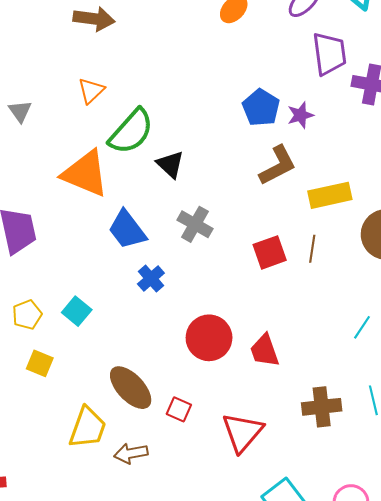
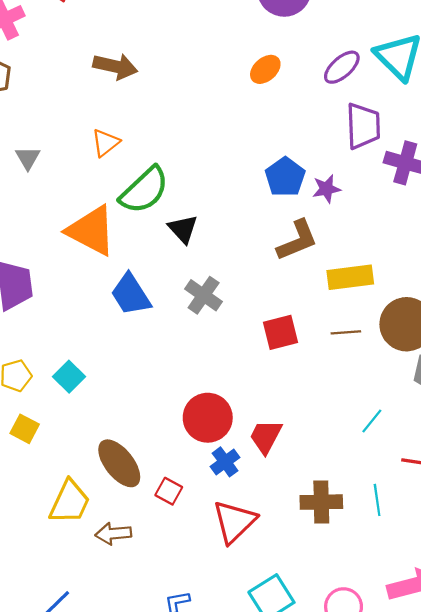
brown line: (312, 249) -> (346, 332), moved, turned 72
blue cross: (151, 279) -> (225, 462), moved
red trapezoid: (265, 351) -> (266, 437), turned 42

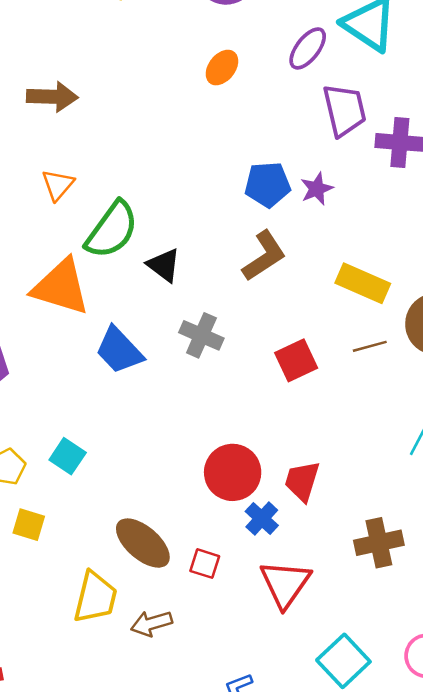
blue pentagon: (285, 177) -> (268, 184), turned -30
brown L-shape: (297, 240) -> (264, 256), moved
yellow rectangle: (350, 277) -> (363, 283), turned 42

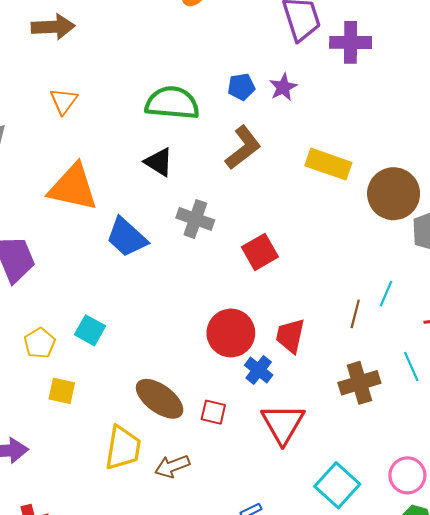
blue pentagon: (268, 184) -> (241, 87), size x0.7
green semicircle: (112, 230) -> (172, 103), moved, turned -116
brown line: (370, 346) -> (355, 314), moved, turned -56
red square: (296, 360) -> (260, 252), moved

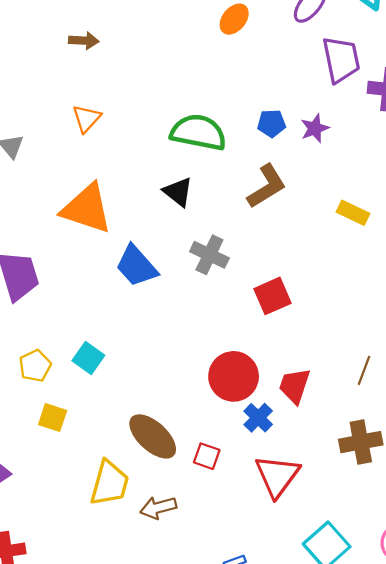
brown arrow: (53, 27) -> (84, 41), size x0.7
yellow rectangle: (328, 164) -> (353, 213), size x0.7

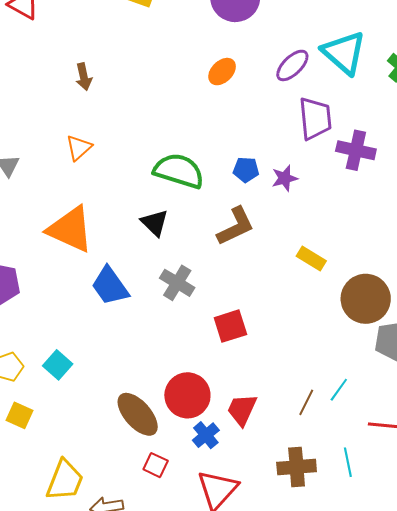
brown arrow: (84, 41) -> (84, 77), turned 68
brown ellipse: (153, 436) -> (138, 414), moved

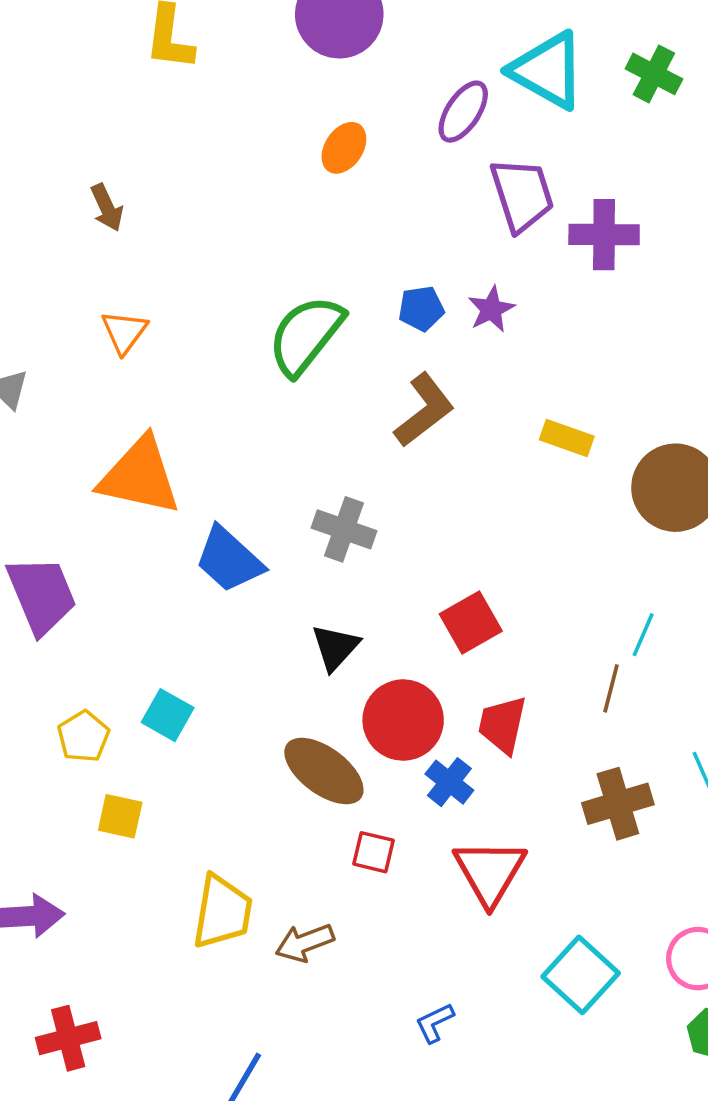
green semicircle: (179, 171) -> (306, 335), turned -57
black triangle: (155, 223) -> (335, 647), moved, turned 40
red square: (230, 326) -> (471, 623), moved
cyan line: (339, 390) -> (643, 635), moved

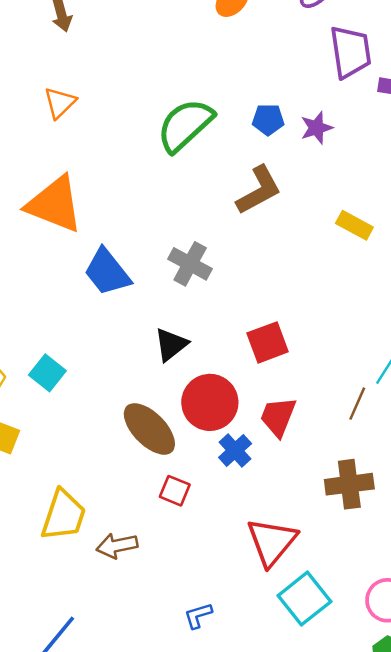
red triangle: (490, 872) -> (272, 542), moved

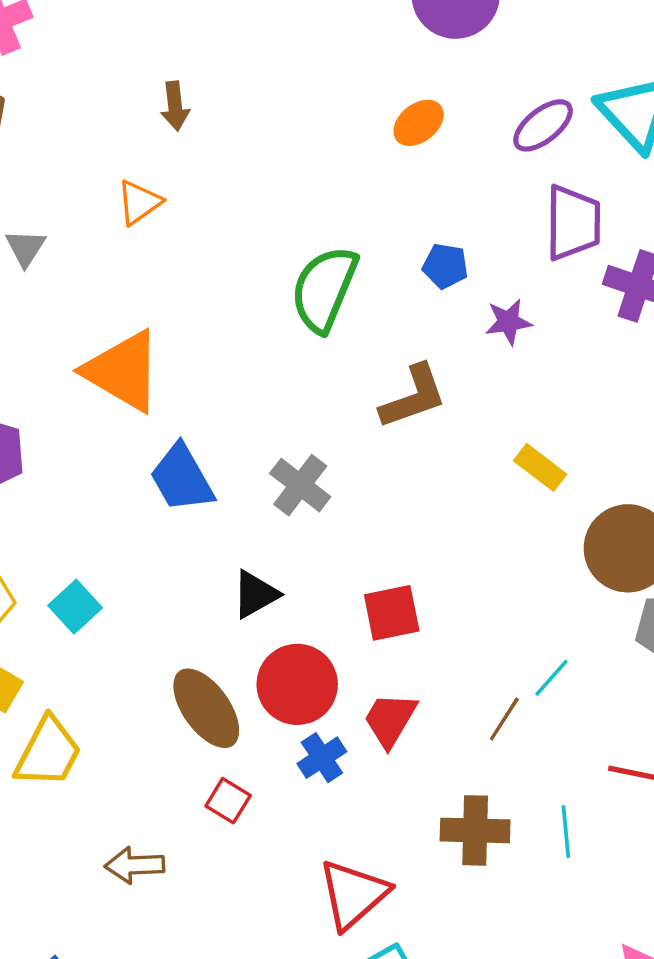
orange triangle: (60, 103) -> (139, 202), moved
blue pentagon: (268, 119) -> (445, 266), moved
green semicircle: (185, 125) -> (324, 289), turned -34
yellow trapezoid: (63, 515) -> (48, 752), moved

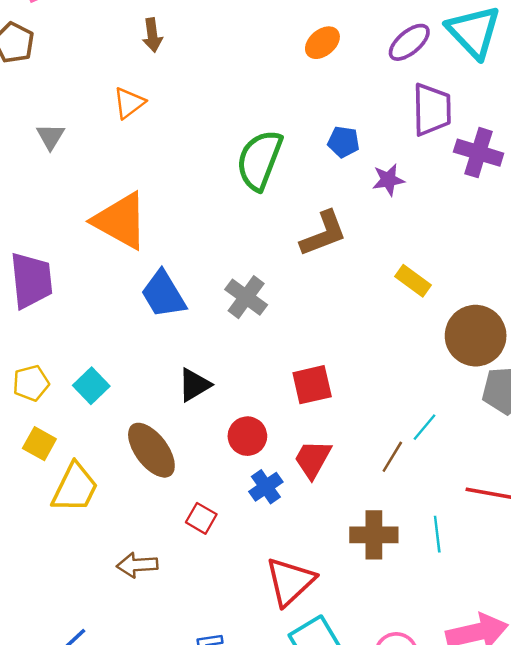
black triangle: (255, 594) -> (194, 385), moved
red circle: (297, 684) -> (247, 436), size x0.7
brown ellipse: (206, 708) -> (151, 450), moved

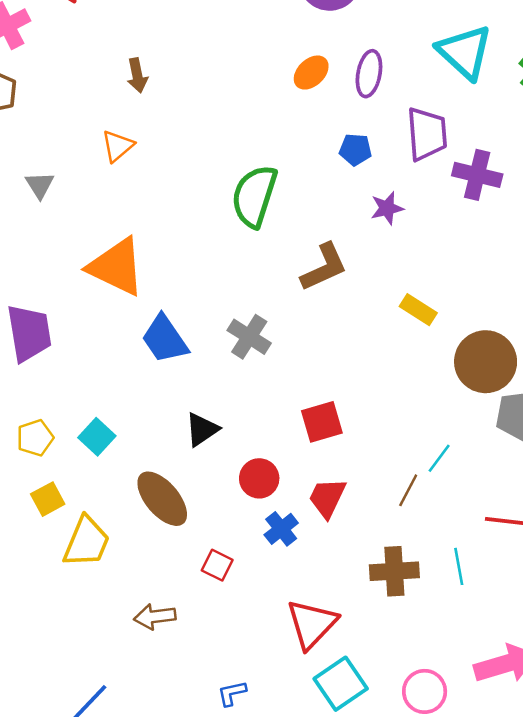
purple ellipse: (409, 42) -> (369, 74), moved, turned -36
blue pentagon: (344, 142) -> (355, 150), moved
yellow square: (39, 444) -> (48, 499), turned 36

